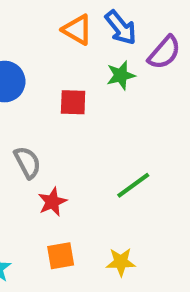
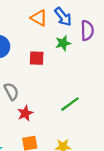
purple semicircle: (164, 52) -> (87, 31), turned -42

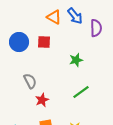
green star: (63, 43) -> (76, 60), moved
red square: (37, 58) -> (44, 42), moved

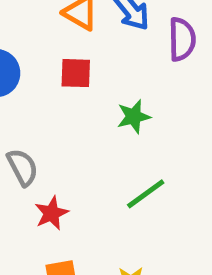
red square: (44, 42) -> (76, 73), moved

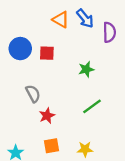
red square: (76, 73) -> (47, 53), moved

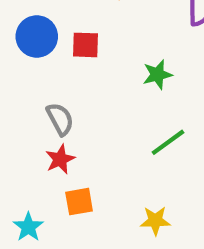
red star: (47, 116) -> (60, 159), moved
orange square: (51, 146) -> (79, 202), moved

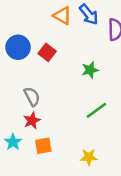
red square: (85, 45) -> (47, 52), turned 36
cyan star: (28, 227) -> (13, 142), moved

